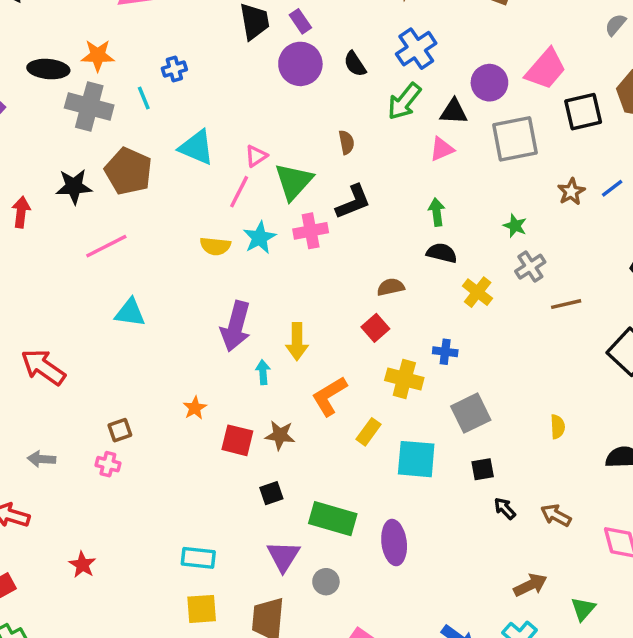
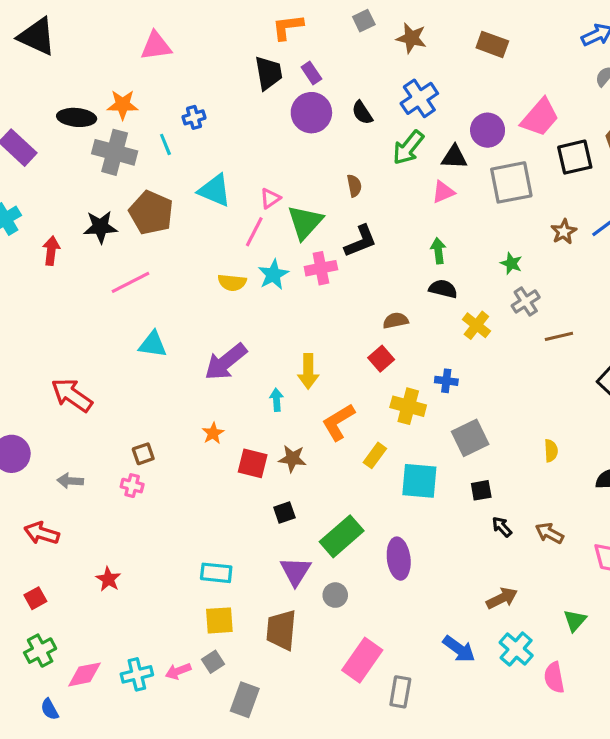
purple arrow: (236, 326) -> (226, 362), moved, turned 36
green rectangle: (333, 519) -> (342, 536), turned -57
brown arrow: (530, 585) -> (502, 598), moved

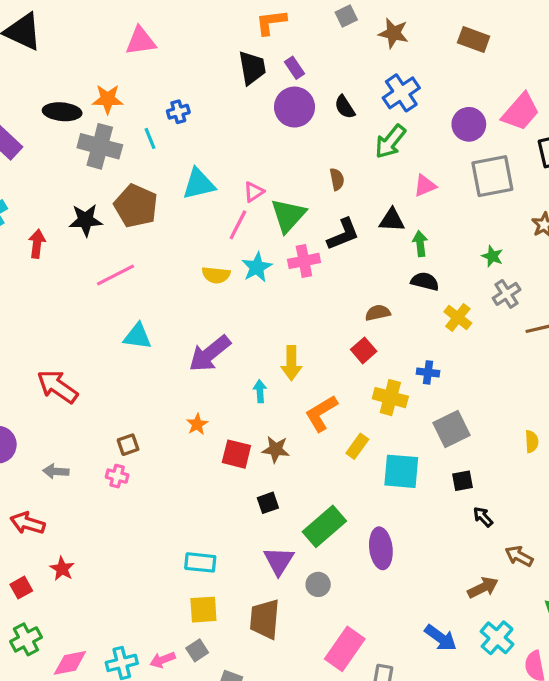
black triangle: (454, 157) -> (392, 220), moved
cyan triangle: (215, 190) -> (199, 184), turned -36
brown arrow: (549, 533) -> (519, 556), moved
red star: (108, 579) -> (62, 569), moved

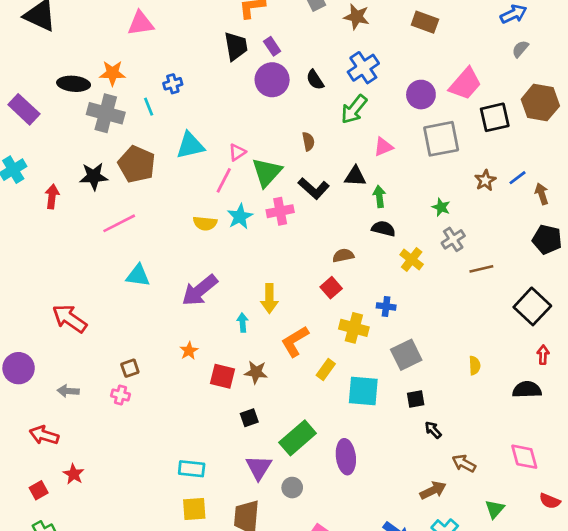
black L-shape: (343, 234) -> (314, 188), turned 64

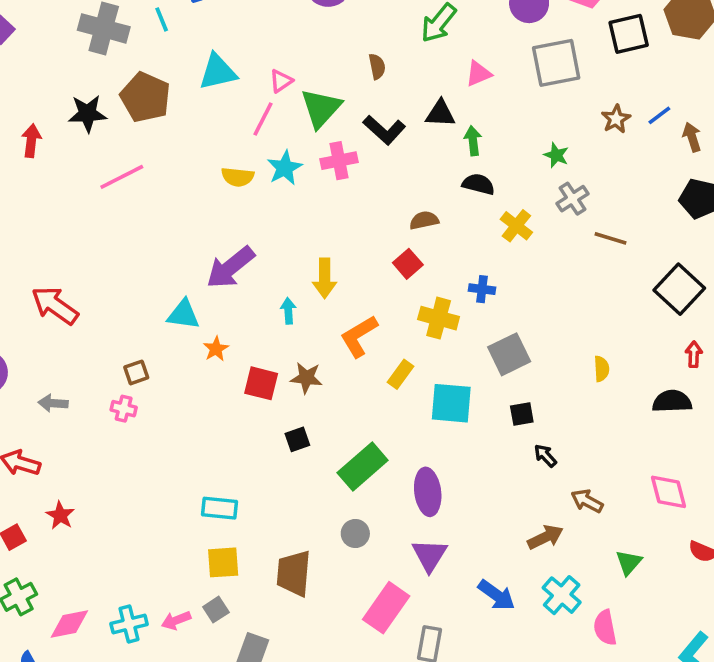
brown line: (481, 269) -> (611, 238), turned 30
cyan triangle: (138, 276) -> (183, 314), moved
purple triangle: (259, 467) -> (430, 555), moved

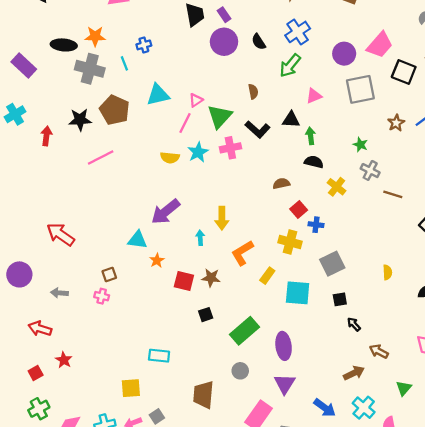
black square: (629, 34) -> (404, 72), turned 35
gray cross: (573, 199) -> (370, 171), turned -30
red square: (408, 264) -> (299, 210), moved
yellow square: (223, 562) -> (131, 388), moved

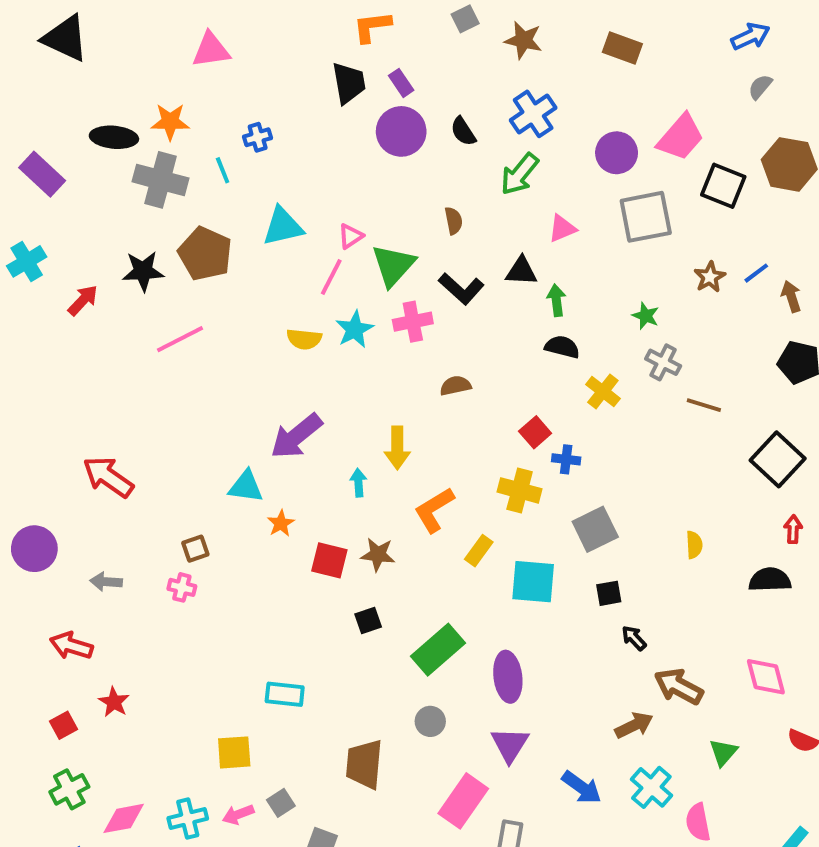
red arrow: (46, 136) -> (83, 300), turned 36
brown semicircle: (281, 184) -> (455, 386), moved
brown arrow: (379, 351) -> (679, 686), size x1.4

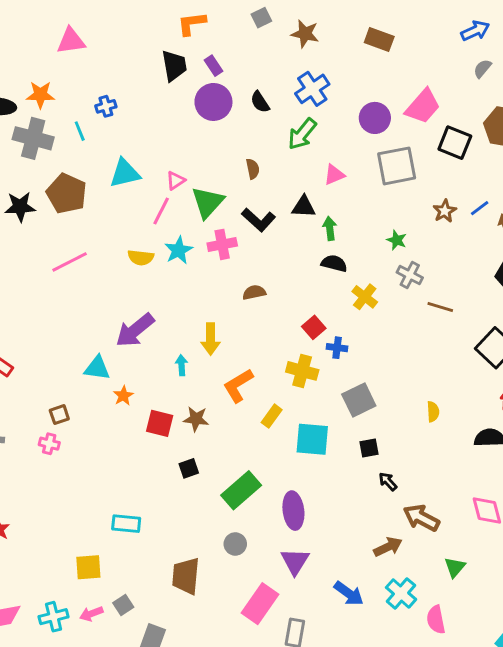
pink line: (180, 339) -> (70, 262), moved

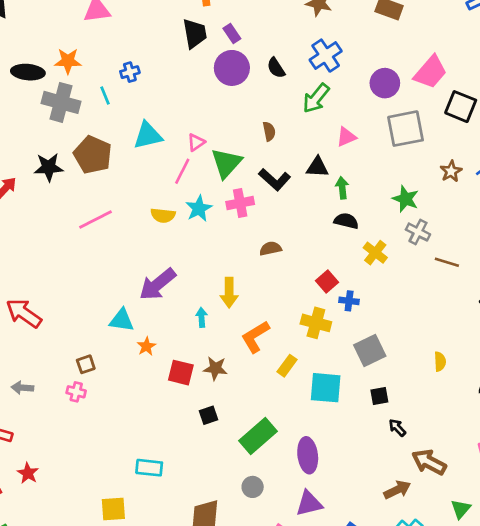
green star: (397, 240) -> (406, 199), size x1.4
purple triangle: (295, 561) -> (309, 503), turned 44

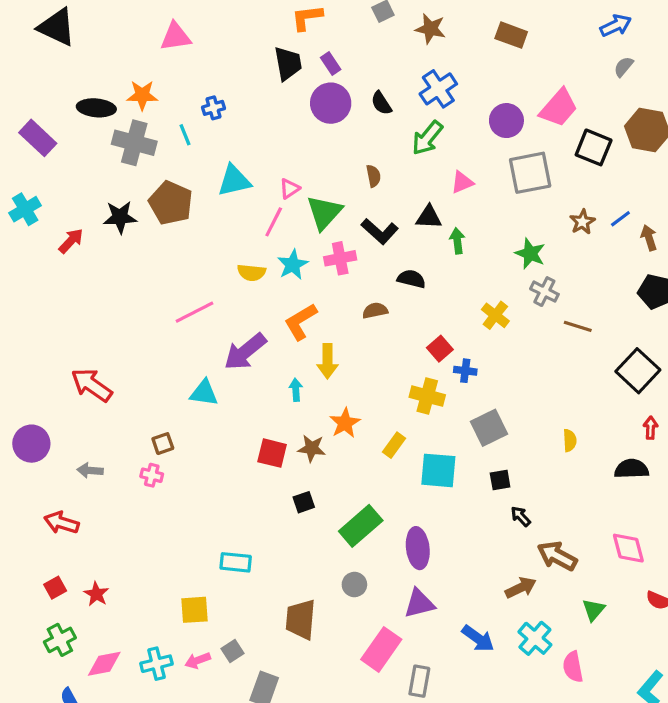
pink line: (95, 220) -> (194, 312), moved
black semicircle: (346, 221) -> (411, 279), moved
orange L-shape: (255, 337) -> (301, 322), moved
orange star: (146, 346) -> (345, 423), moved, size x1.4
red star: (28, 473) -> (96, 594), moved

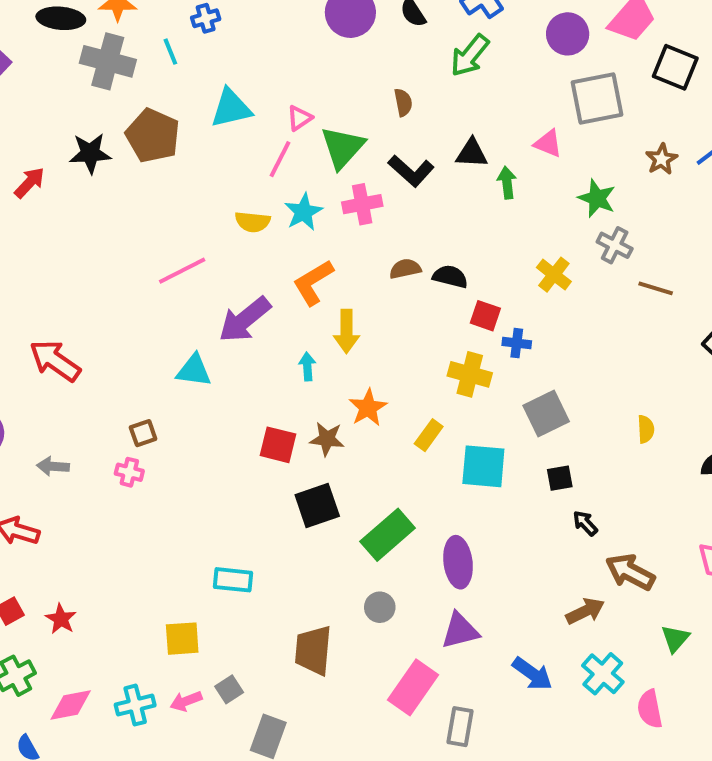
pink triangle: (462, 182) -> (548, 143), moved, turned 45
black semicircle: (411, 279) -> (450, 277), moved
red square: (440, 349) -> (485, 316), turned -30
black square: (304, 502) -> (317, 505), size x1.6

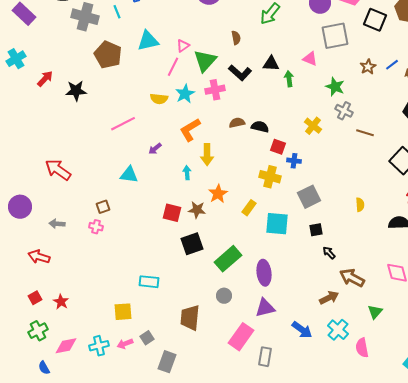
black star: (90, 153) -> (76, 91), moved
purple arrow: (245, 320) -> (155, 149), size x0.5

